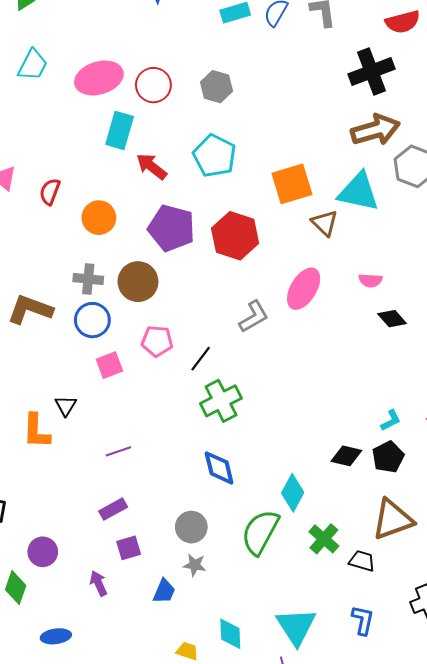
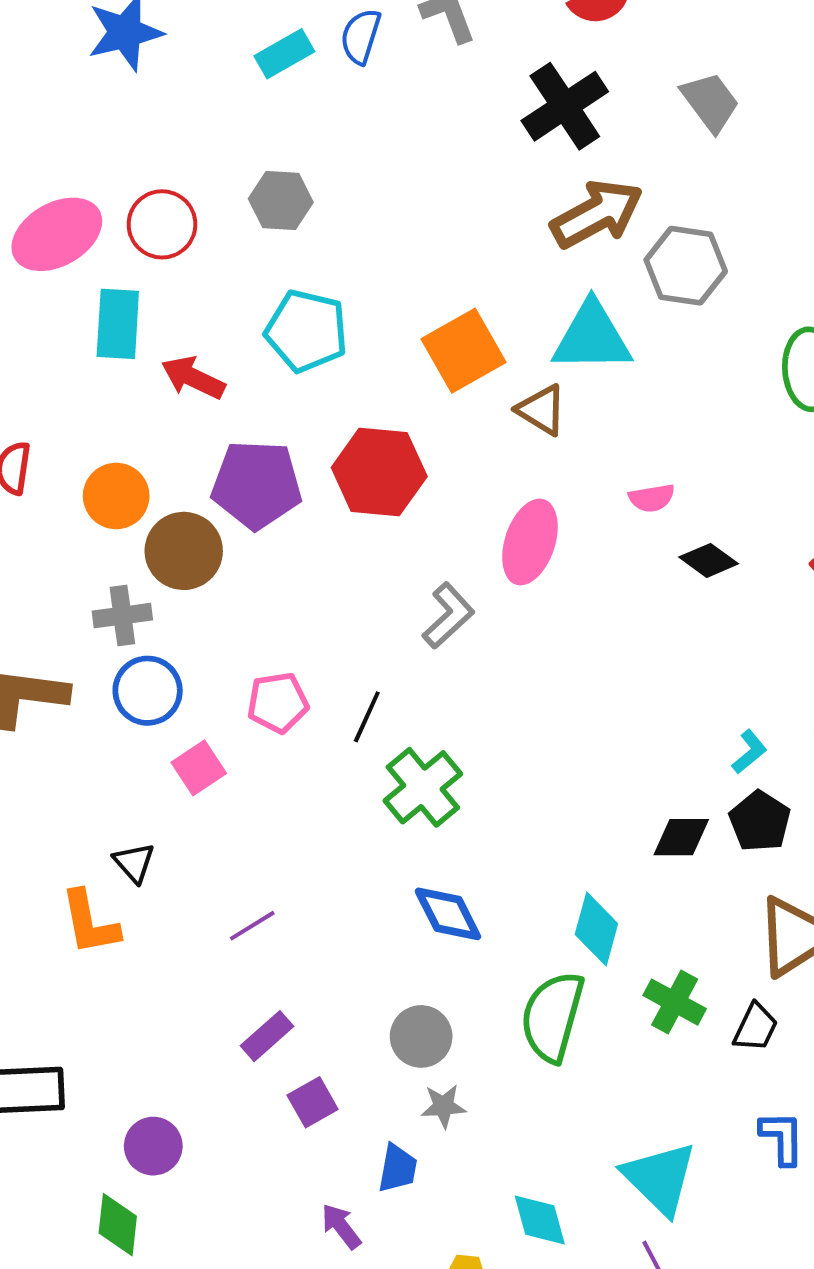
brown circle: (138, 282) -> (184, 551), moved
black trapezoid: (362, 561) -> (755, 1027), turned 112
purple arrow: (99, 583) -> (341, 1226), moved

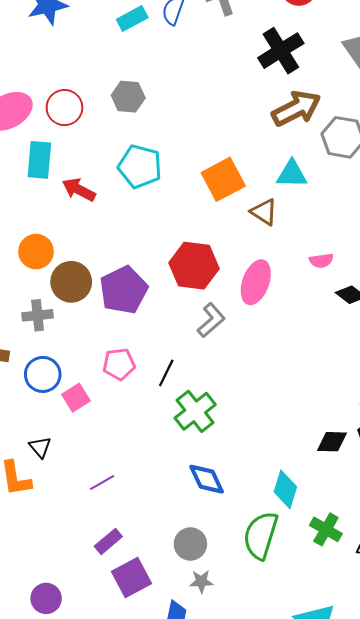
cyan triangle: (592, 337) -> (292, 174), size x0.7
red hexagon: (379, 472) -> (194, 266), moved
purple pentagon: (257, 485) -> (124, 290), moved, turned -30
blue circle: (148, 691) -> (43, 374), moved
purple square: (313, 1102) -> (132, 577), size x1.5

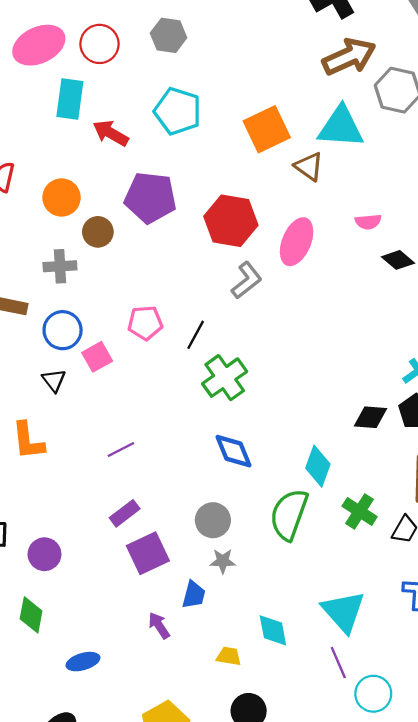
cyan triangle: (292, 174) -> (341, 127), size x1.4
brown circle: (71, 282) -> (98, 232), size x0.7
purple pentagon: (124, 290) -> (150, 198), moved, turned 30
black triangle: (40, 447) -> (54, 380), moved
purple circle: (46, 598) -> (44, 554), moved

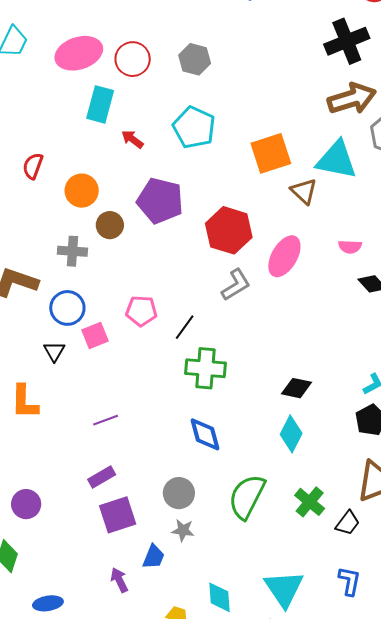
red arrow: (111, 133) -> (132, 139), size x0.7
green cross: (225, 378) -> (205, 368), turned 33
black diamond: (370, 417) -> (297, 388), moved
cyan diamond: (318, 466) -> (291, 434), moved

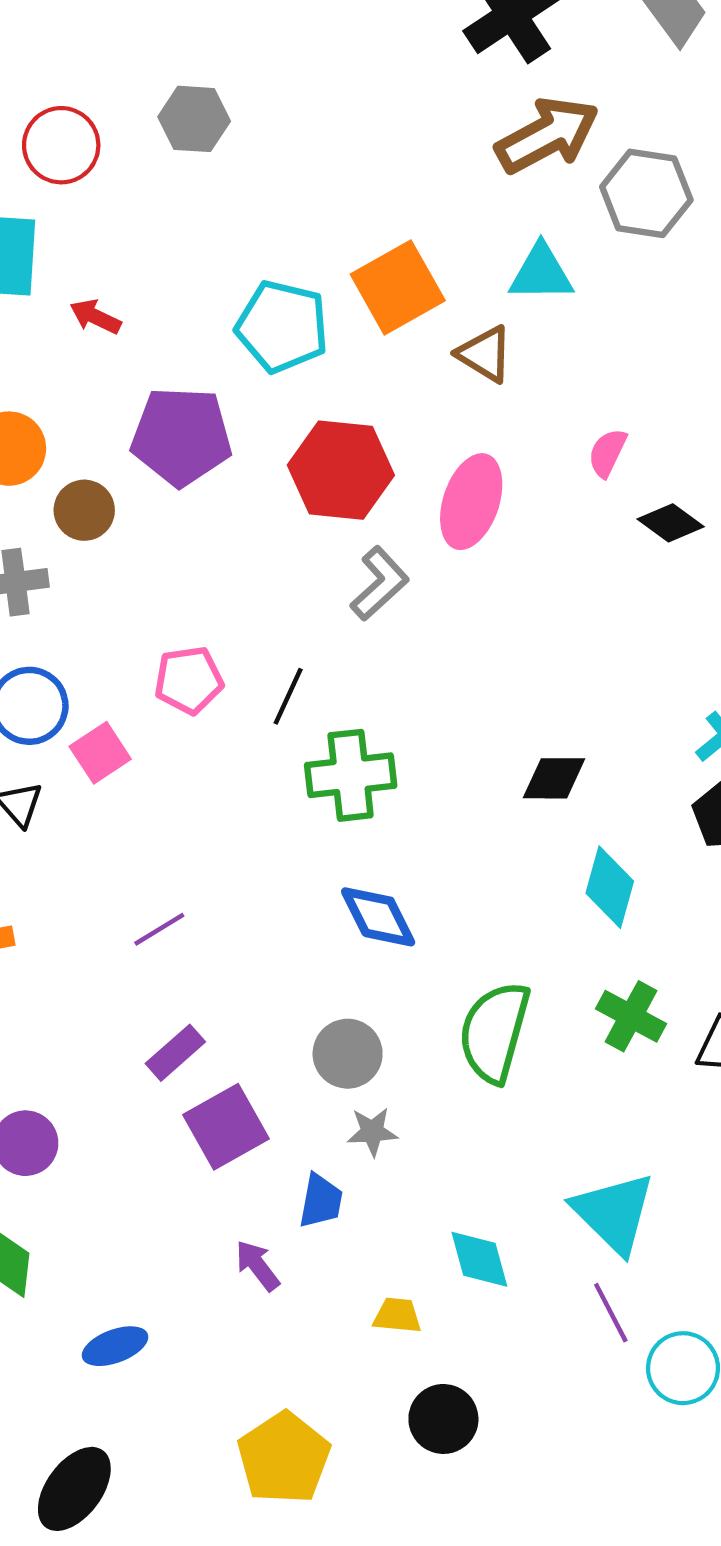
cyan pentagon: (194, 127) -> (282, 327), moved
cyan triangle: (337, 160) -> (541, 273), size x0.7
pink semicircle: (350, 247) -> (607, 453), turned 125
cyan diamond: (291, 434) -> (610, 887), moved

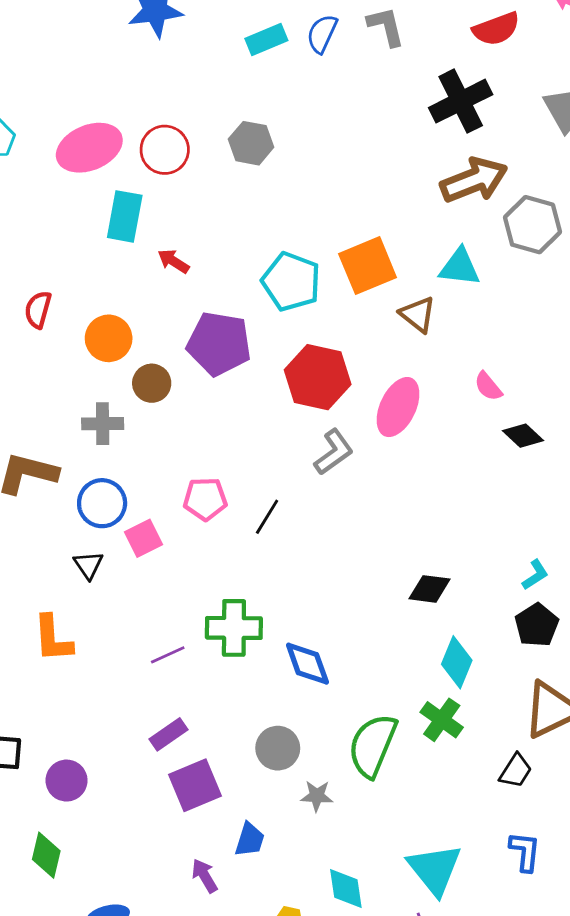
pink semicircle: (607, 453) -> (488, 386), turned -72
green cross: (351, 775) -> (234, 628), moved
green cross: (631, 1016) -> (442, 720), moved
gray star: (372, 1132) -> (317, 796), moved

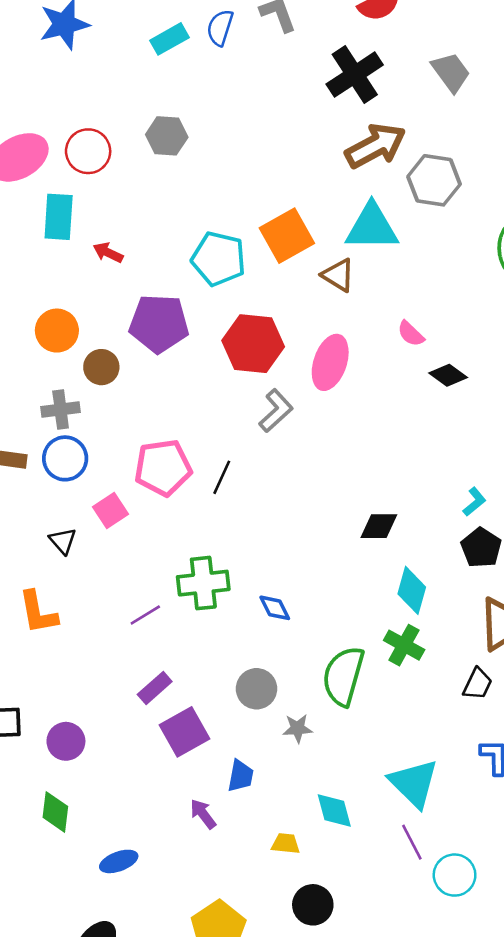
cyan triangle: (460, 267) -> (372, 227), size x1.4
pink pentagon: (205, 499) -> (163, 468), size x1.4
blue circle: (102, 503) -> (65, 458), moved
blue diamond: (307, 664) -> (275, 608), size x0.7

